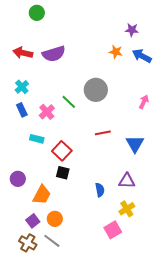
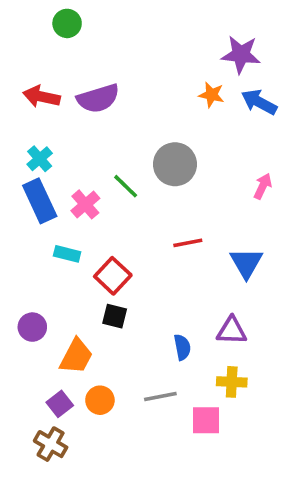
purple star: (132, 30) -> (241, 55), size x1.5
blue rectangle: (22, 110) -> (40, 201), size x1.6
yellow cross: (127, 209) -> (232, 382), turned 35
pink square: (113, 230) -> (206, 420), turned 30
gray line: (52, 241) -> (160, 397), moved, turned -48

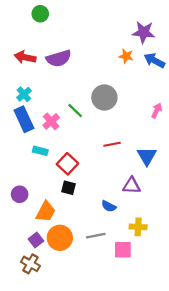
purple triangle: (232, 331) -> (132, 186), moved
blue semicircle: (182, 347) -> (109, 206), turned 128
orange circle: (100, 400) -> (60, 238), size x1.5

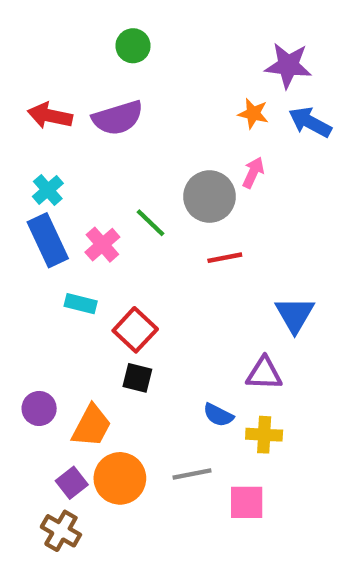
green circle: (40, 14) -> (133, 46), moved
pink arrow: (157, 111) -> (253, 173), moved
red line: (112, 144) -> (225, 258), moved
purple circle: (20, 194) -> (39, 408), moved
yellow cross: (138, 227) -> (264, 435), moved

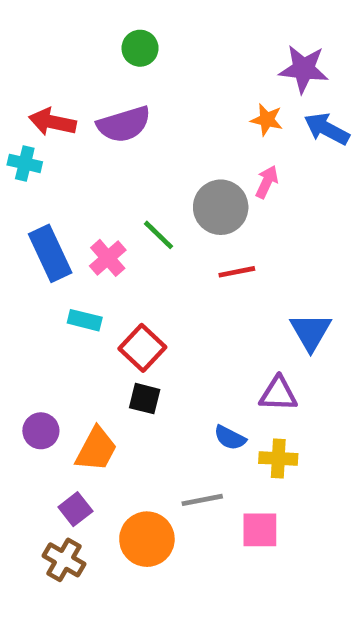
cyan cross: (48, 190) -> (25, 163), moved, turned -36
orange circle: (120, 478) -> (147, 539), moved

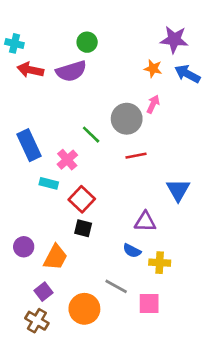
green circle: (140, 48) -> (87, 42), moved
cyan cross: (25, 163) -> (14, 43), moved
pink cross: (108, 258) -> (67, 160), moved
purple triangle: (278, 394) -> (145, 222), moved
gray line: (202, 500) -> (116, 286), turned 40

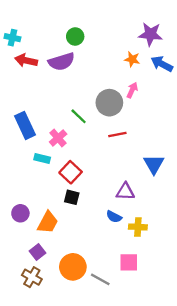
gray line: (116, 286) -> (100, 279), moved

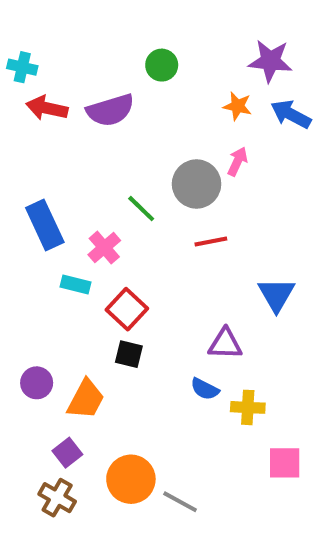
green circle: (75, 36) -> (162, 65), moved
pink square: (129, 262) -> (285, 463), moved

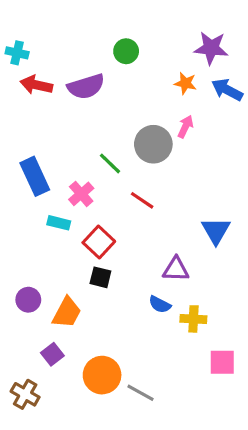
red line: (211, 241) -> (142, 200), moved, turned 45
brown cross: (57, 498) -> (25, 394), moved

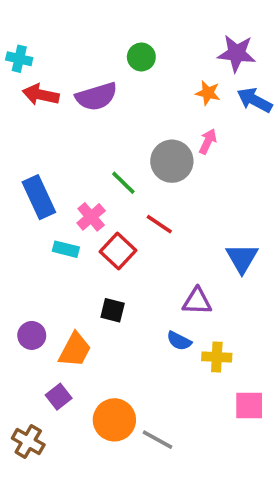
red square: (99, 242) -> (118, 251), moved

